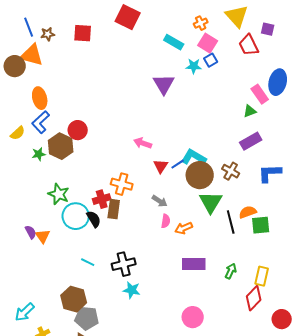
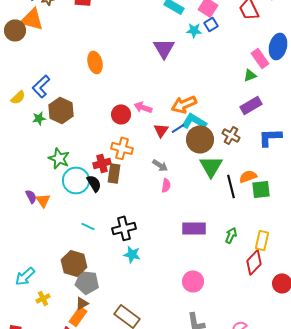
orange ellipse: (40, 98) -> (95, 62), moved
red circle: (78, 130) -> (121, 114), moved
orange arrow: (184, 228) -> (184, 104), moved, size x1.4

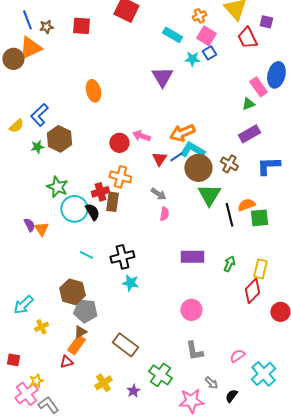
orange triangle: (32, 19) -> (30, 48), turned -40

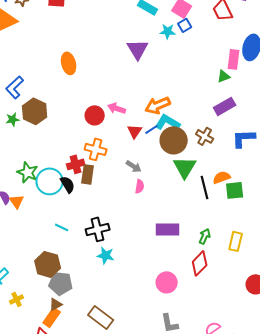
pink rectangle: (258, 87) -> (234, 59), turned 42
green star: (57, 187) -> (28, 172), moved
red diamond: (252, 291) -> (200, 263), moved

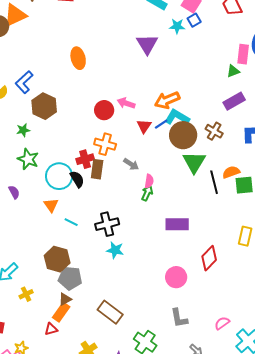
green star: (13, 119) -> (23, 130), moved
gray arrow: (134, 166) -> (131, 164), moved
green star: (28, 172) -> (28, 159), moved
orange triangle: (17, 201) -> (51, 205), moved
green arrow: (205, 236) -> (147, 193), moved

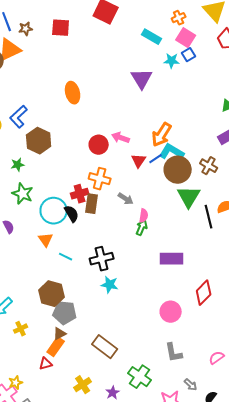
orange arrow: (167, 100) -> (162, 135), turned -35

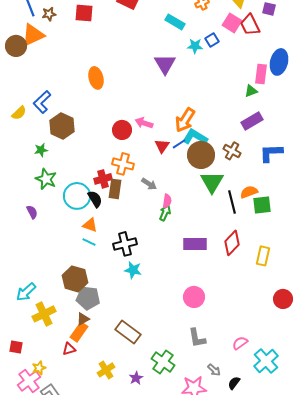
pink square: (186, 38) -> (232, 23), moved
orange triangle: (46, 240) -> (90, 225), moved, turned -35
red diamond: (204, 293) -> (232, 243), moved
yellow cross: (21, 329) -> (44, 314), size x1.6

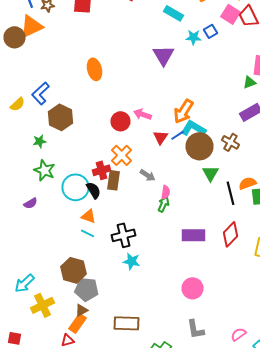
orange cross: (123, 164) -> (122, 155), turned 30
green triangle: (212, 182) -> (210, 173), size x0.7
purple semicircle: (32, 212) -> (30, 203), turned 88
brown rectangle: (128, 332) -> (126, 323), turned -35

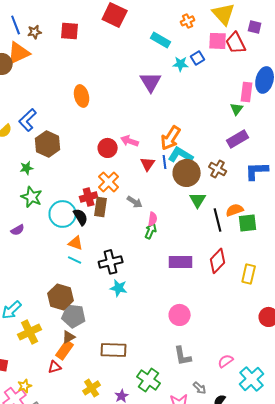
pink square: (230, 14) -> (218, 41), turned -30
green triangle: (250, 82) -> (237, 109), turned -32
blue line: (178, 135) -> (165, 162), turned -64

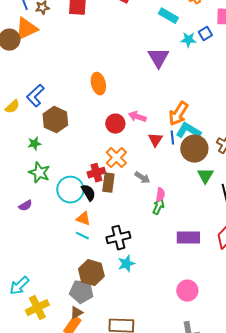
orange ellipse: (82, 96) -> (98, 84), moved
cyan star: (119, 288) -> (126, 264), turned -30
brown hexagon: (61, 297) -> (91, 273), moved

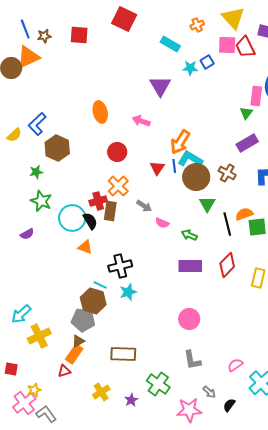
pink arrow: (137, 117) -> (141, 121), moved
pink semicircle: (160, 195) -> (162, 223), turned 104
green arrow: (158, 207) -> (189, 235), moved, turned -91
cyan line: (82, 236) -> (100, 285), moved

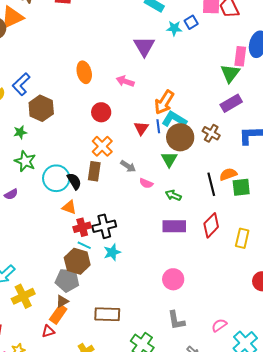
green triangle: (246, 113) -> (230, 73), size x1.5
red cross: (98, 201) -> (82, 227), moved
green triangle: (207, 204) -> (169, 159), moved

